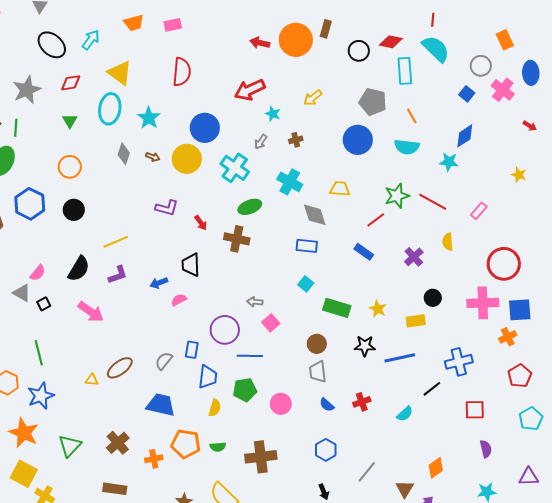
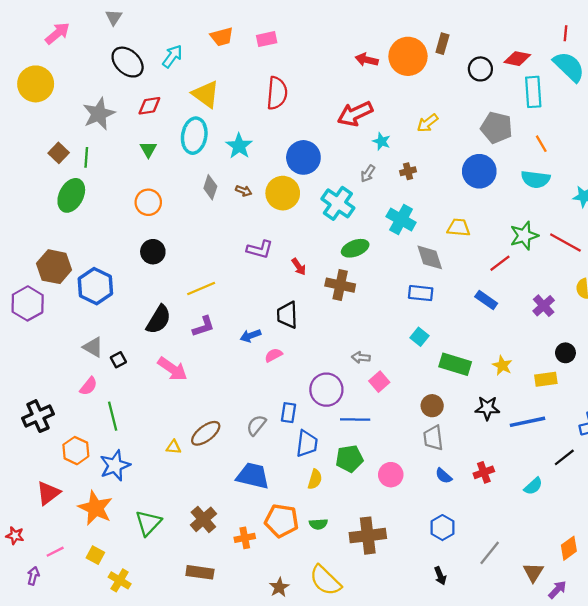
blue hexagon: (30, 204) -> (95, 286), moved
pink semicircle: (38, 273) -> (88, 386), moved
yellow square: (24, 474) -> (95, 555), size x0.6

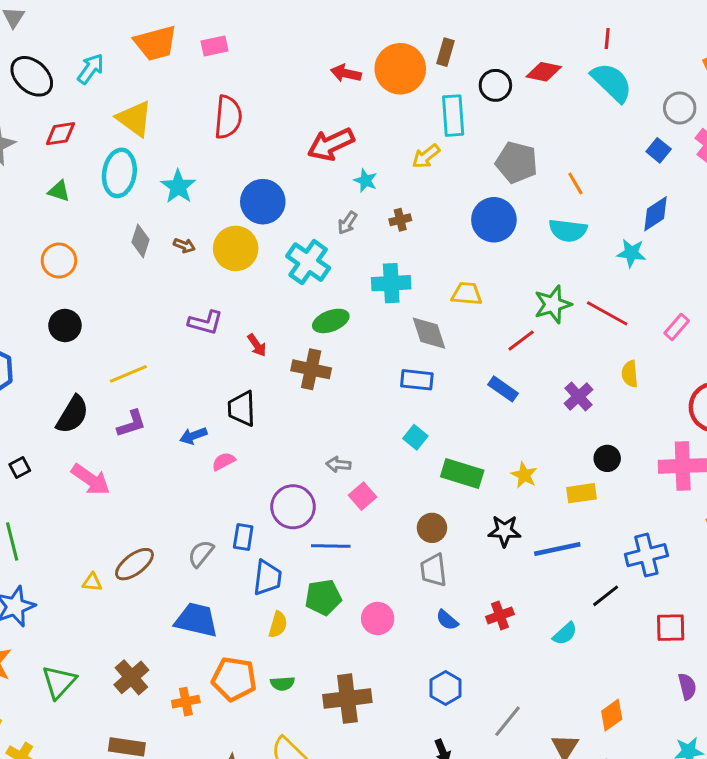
orange trapezoid: (222, 37) -> (156, 43), size x1.4
cyan rectangle: (533, 92) -> (453, 116), moved
green triangle: (148, 149) -> (59, 191), turned -42
cyan cross: (401, 220) -> (391, 283), turned -32

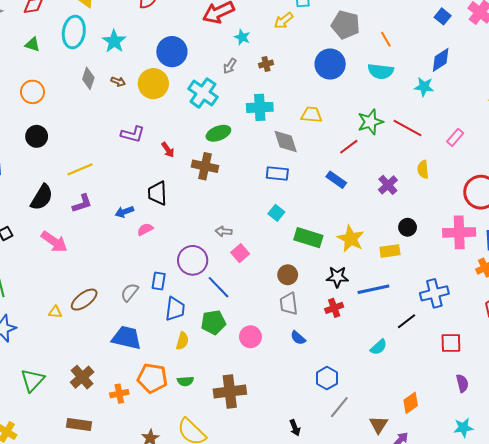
yellow star: (524, 475) -> (351, 239), size x1.5
blue line: (331, 546) -> (218, 287), turned 45
red cross: (500, 615) -> (334, 308), moved
blue hexagon: (446, 688) -> (327, 378), moved

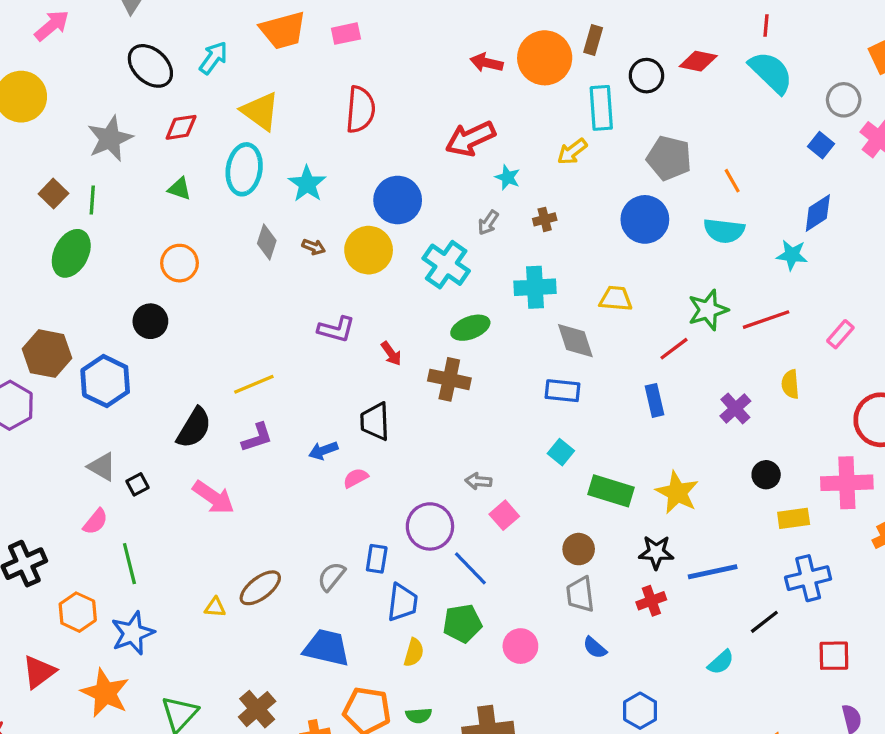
red line: (408, 128) -> (766, 320), turned -48
black circle: (37, 136) -> (150, 321), moved
blue rectangle: (336, 180) -> (655, 400), turned 42
yellow rectangle: (390, 251) -> (794, 518), moved

